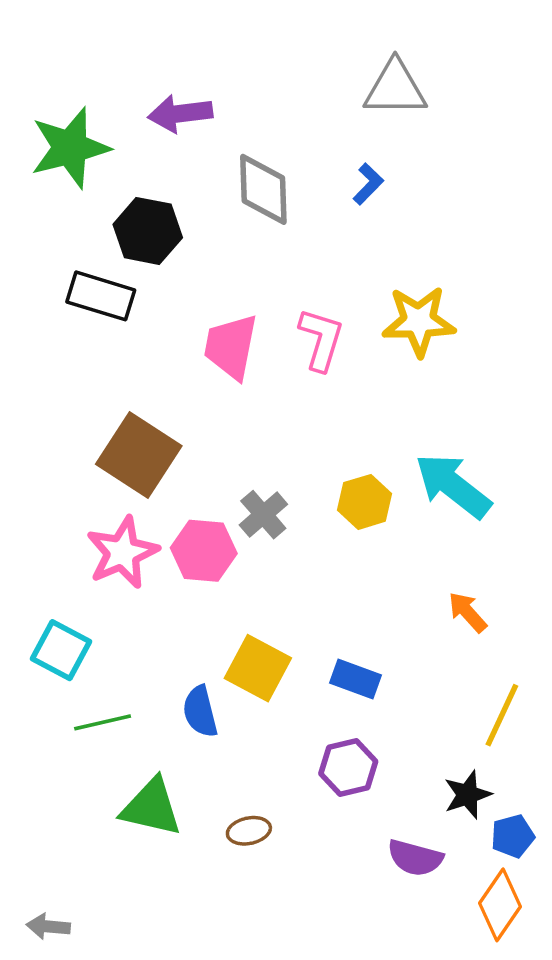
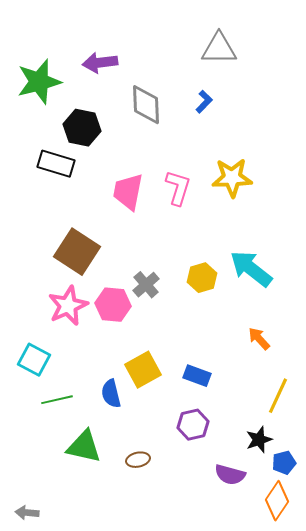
yellow square: (258, 668) -> (143, 370), turned 33

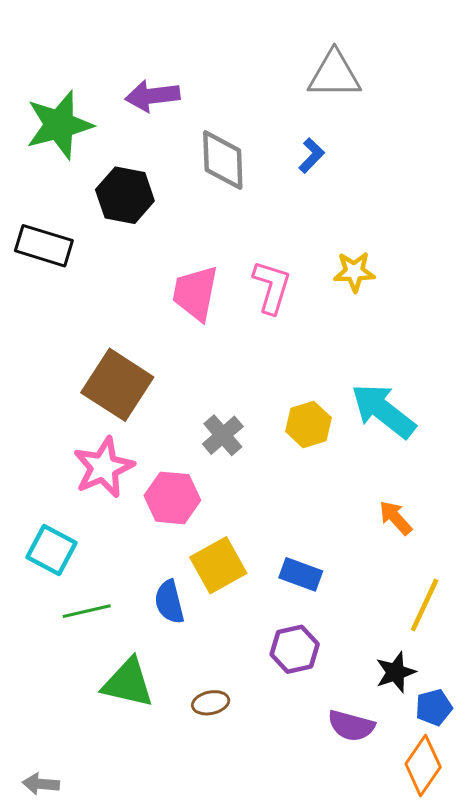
black rectangle: (56, 164) -> (44, 246), moved
yellow star: (232, 178) -> (354, 272), size x0.7
pink hexagon: (113, 305) -> (172, 498), moved

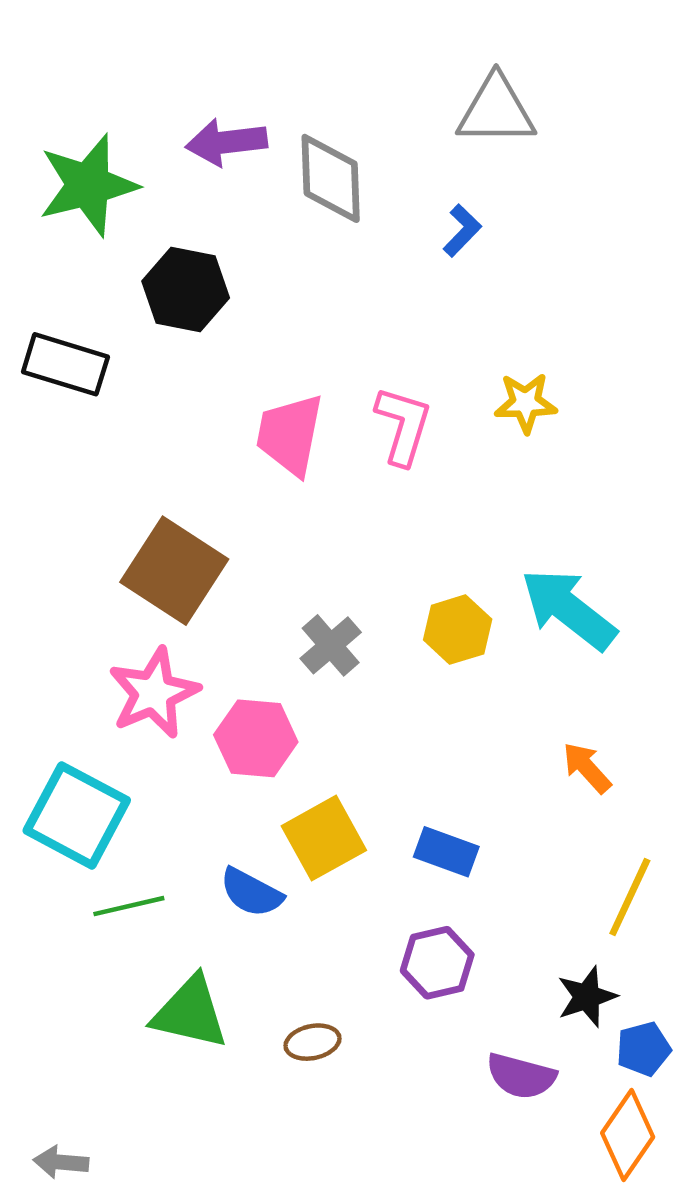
gray diamond: (223, 160) -> (331, 178), moved
cyan square: (52, 550) -> (77, 815), size x1.4
blue semicircle: (169, 602) -> (251, 892), turned -48

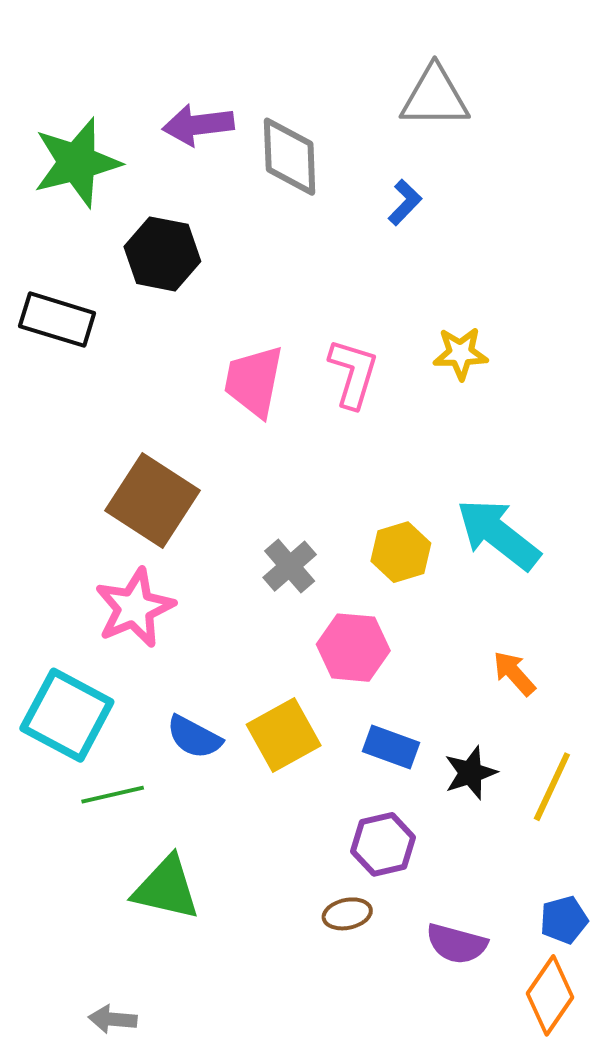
pink hexagon: (256, 738) -> (353, 648), moved
blue semicircle: (251, 892) -> (194, 737), moved
black star: (587, 997) -> (470, 773), moved
brown ellipse: (312, 1042) -> (347, 914), moved
gray arrow: (61, 1162) -> (113, 1019), moved

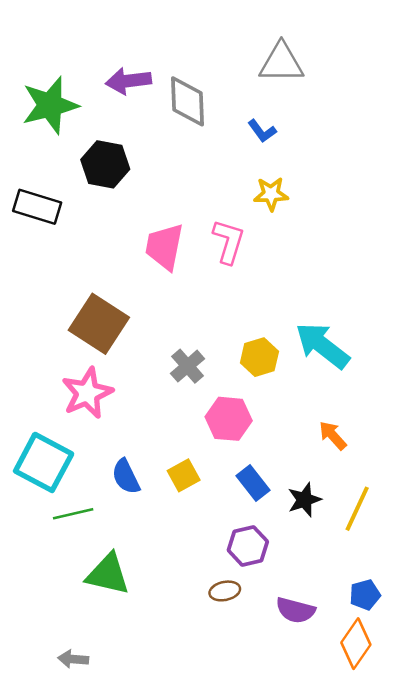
blue L-shape: (405, 202) -> (262, 131), turned 100
yellow star: (461, 353) -> (271, 194), moved
yellow square: (284, 735) -> (184, 475), size x0.7
blue semicircle: (194, 737) -> (126, 477), turned 36
blue rectangle: (391, 747) -> (253, 483), turned 32

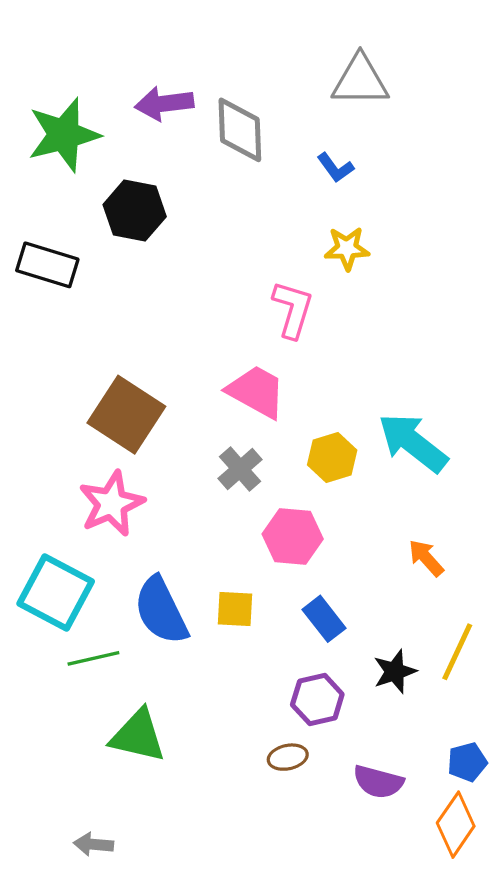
pink trapezoid: (164, 247) -> (256, 392), moved, turned 108
yellow square: (184, 475) -> (235, 609), turned 32
blue semicircle: (126, 477) -> (161, 611), size x1.5
black star: (304, 500) -> (395, 672), moved

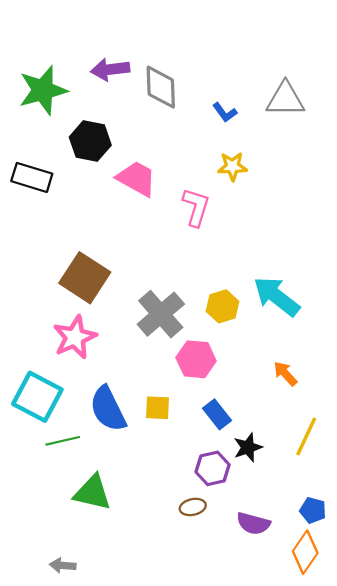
gray triangle: (360, 80) -> (285, 99), moved
pink trapezoid: (256, 392) -> (137, 179), moved
gray cross: (240, 469) -> (161, 314), size x1.6
black star: (395, 672) -> (248, 447), moved
blue pentagon: (467, 762) -> (313, 510), turned 30

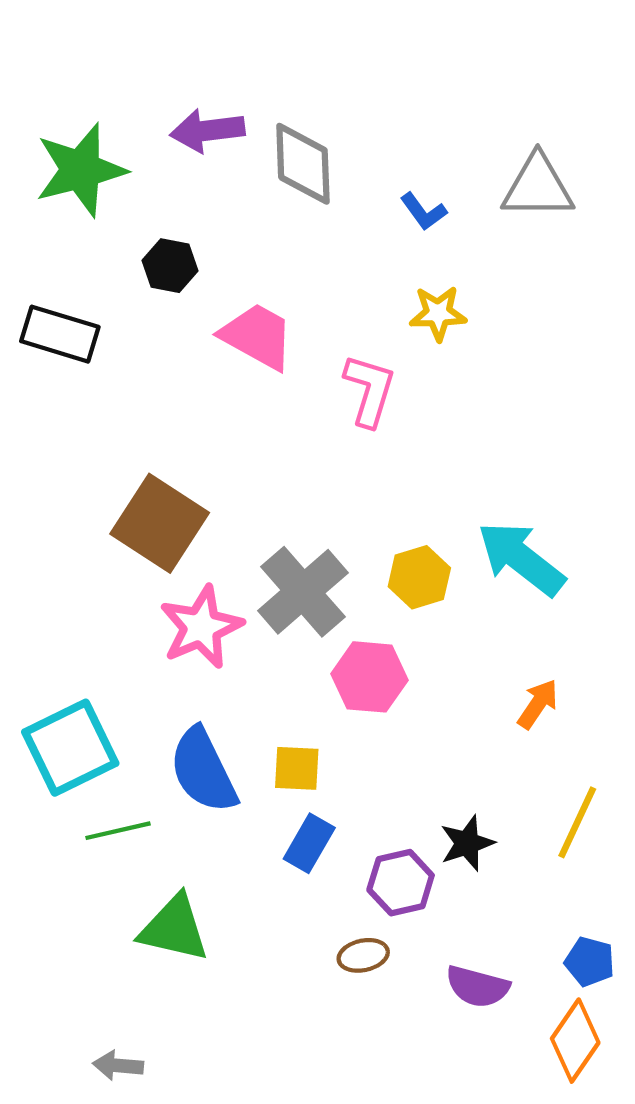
black hexagon: (90, 141) -> (170, 266), size x0.7
pink star: (75, 337) -> (201, 627), moved
orange arrow: (285, 374) -> (538, 704), turned 76
cyan square: (37, 397) -> (70, 748), turned 36
blue rectangle: (217, 414) -> (309, 843), moved, turned 68

